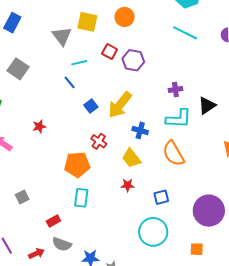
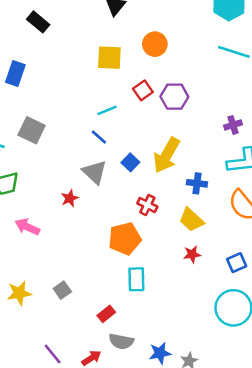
gray triangle: (62, 36) -> (95, 172), moved
red square: (110, 52) -> (143, 90), turned 35

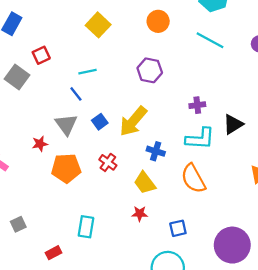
orange circle: (155, 44) -> (158, 21), moved
yellow square: (109, 58) -> (98, 25), turned 30
red square: (143, 90) -> (41, 55), moved
orange pentagon: (125, 239) -> (66, 168), moved

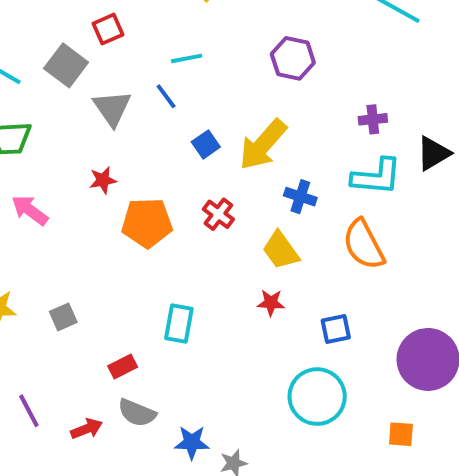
gray triangle: (66, 124) -> (112, 108), moved

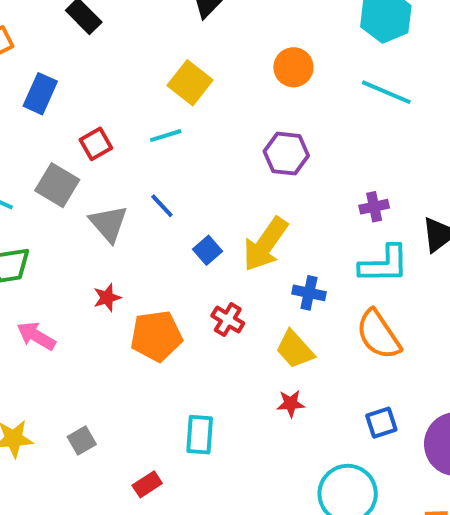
cyan line: (187, 58) -> (166, 136), moved
blue square: (336, 329) -> (381, 423), moved

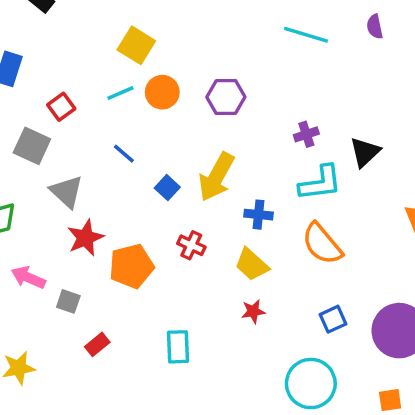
orange circle: (293, 67) -> (162, 92), moved
gray triangle: (109, 223) -> (67, 192), moved
red star: (107, 298) -> (85, 238), size x1.5
gray square: (82, 440) -> (68, 301), moved, turned -35
red rectangle: (147, 484) -> (97, 344), moved

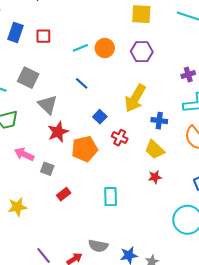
yellow square: (136, 45) -> (141, 14), moved, turned -30
red square: (61, 107) -> (43, 36), moved, turned 35
blue square: (167, 188) -> (100, 117), moved

